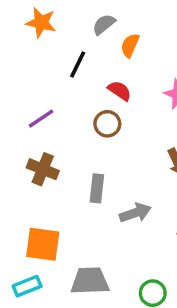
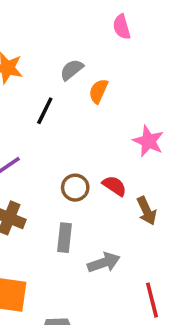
red semicircle: (120, 91) -> (114, 186), moved
brown circle: (107, 124) -> (75, 188), moved

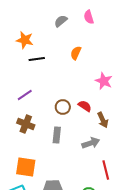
gray semicircle: (72, 70) -> (61, 21), moved
black line: (45, 111) -> (37, 59), moved, turned 56
gray arrow: (104, 263) -> (91, 143), moved

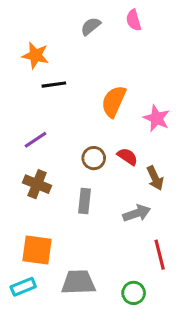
orange semicircle: (76, 53) -> (114, 101), moved, size x1.5

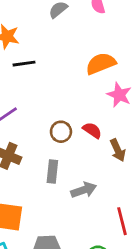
orange semicircle: (114, 101) -> (101, 64), moved, turned 44
gray arrow: (137, 213) -> (84, 190), moved

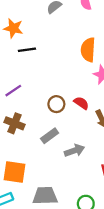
orange semicircle: (101, 64) -> (88, 50), turned -65
gray rectangle: (52, 171) -> (50, 136), turned 48

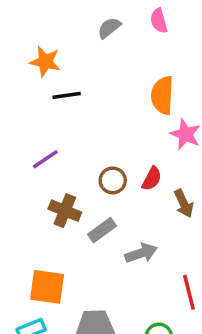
red semicircle: (81, 103) -> (152, 179), turned 84
brown cross: (14, 123) -> (65, 211), moved

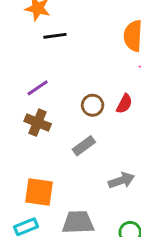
brown cross: (65, 211) -> (38, 123), moved
gray arrow: (141, 253) -> (121, 180), moved

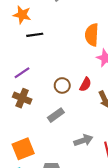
orange square: (39, 192) -> (23, 149), turned -30

